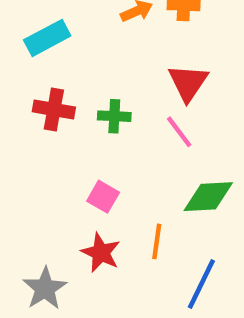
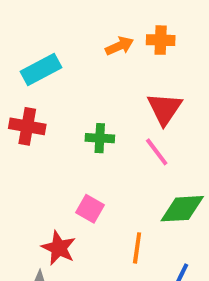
red cross: (54, 109) -> (27, 126), moved
red star: (101, 253) -> (59, 248), moved

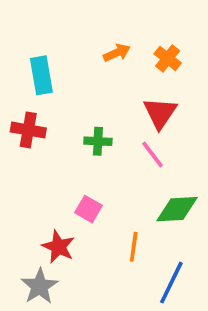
orange cross: (161, 40) -> (168, 58), moved, turned 36
cyan rectangle: (41, 69) -> (41, 75), turned -72

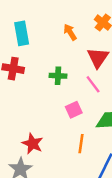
orange arrow: (117, 53) -> (70, 32), moved, turned -98
pink square: (89, 209) -> (74, 110), moved, turned 35

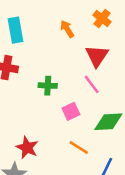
green cross: (58, 76) -> (48, 86), moved
orange line: (81, 144) -> (79, 148), turned -66

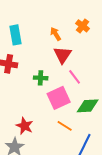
red triangle: (97, 56) -> (63, 55), moved
pink square: (71, 111) -> (59, 98), size x1.6

